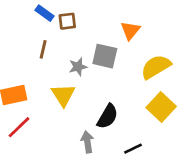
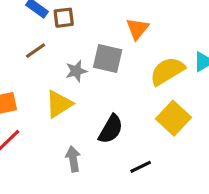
brown line: (43, 49) -> (35, 51), turned 42
yellow triangle: (63, 95) -> (59, 104), turned 30
gray arrow: (87, 142) -> (73, 159), moved

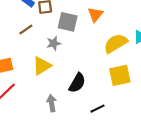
gray square: (108, 59) -> (68, 22), moved
yellow square: (174, 118) -> (120, 75), turned 35

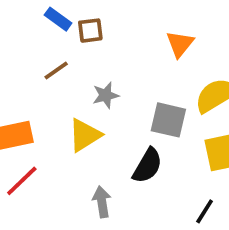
gray square: (68, 22) -> (168, 120), moved
black line: (98, 109) -> (205, 211), moved, turned -32

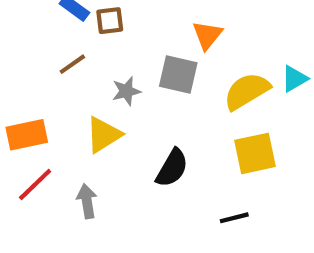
gray square: (168, 120) -> (178, 75), moved
gray arrow: (102, 202) -> (87, 201), moved
black line: (205, 211) -> (234, 218), turned 44

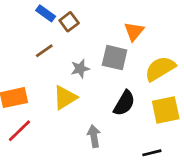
brown square: (110, 21) -> (69, 22), turned -30
black semicircle: (172, 168) -> (124, 103), moved
gray arrow: (87, 201) -> (94, 136), moved

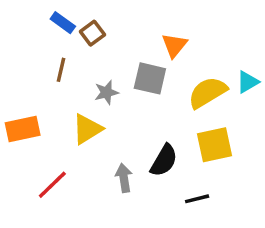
brown line: (44, 51) -> (61, 70), turned -42
black semicircle: (124, 103) -> (164, 160), moved
red line: (19, 131) -> (52, 185), moved

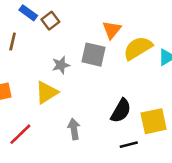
brown line: (61, 70) -> (13, 42), moved
yellow semicircle: (208, 92) -> (138, 48), moved
yellow square: (214, 145) -> (154, 121), moved
black semicircle: (164, 160) -> (121, 111), moved

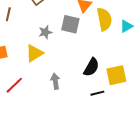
yellow semicircle: (138, 48) -> (104, 19), turned 110

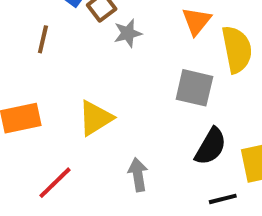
gray square: (70, 24) -> (194, 88), moved
gray star: (45, 32) -> (128, 33), moved

